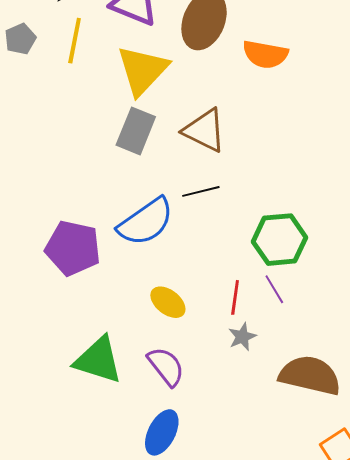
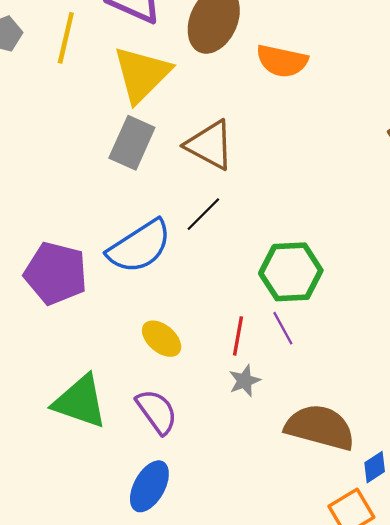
black line: (201, 191) -> (203, 214), turned -33

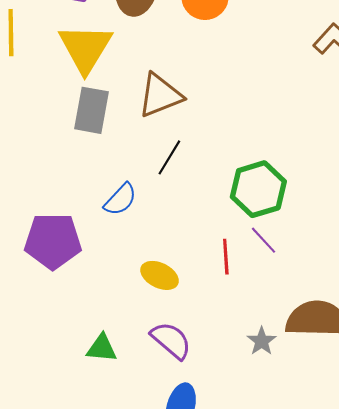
brown triangle: (210, 145) -> (160, 95), turned -36
blue semicircle: (139, 246) -> (120, 199), size x0.6
gray star: (245, 381) -> (262, 341), moved
green triangle: (80, 402) -> (102, 348), size x0.6

